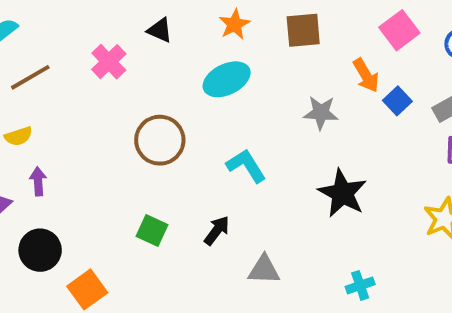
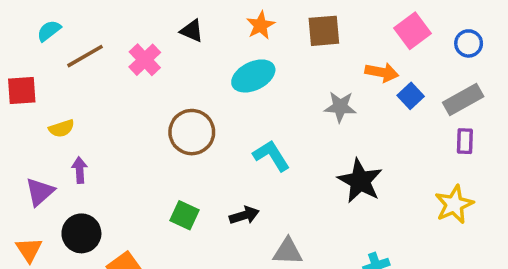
orange arrow: (366, 75) -> (382, 72), turned -48
brown line: (30, 77) -> (85, 56), moved
black arrow: (217, 230) -> (244, 215), turned 36

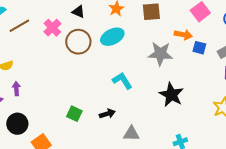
blue square: (411, 96) -> (199, 48), turned -32
gray star: (340, 107) -> (160, 54), size x1.4
brown circle: (192, 132) -> (78, 42), moved

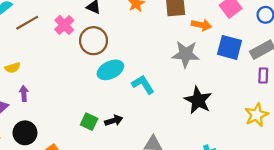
orange arrow: (183, 35) -> (201, 25), moved
cyan ellipse: (112, 37) -> (110, 70), moved
blue square: (199, 48) -> (229, 47), size x1.6
black arrow: (107, 114) -> (114, 120), moved

